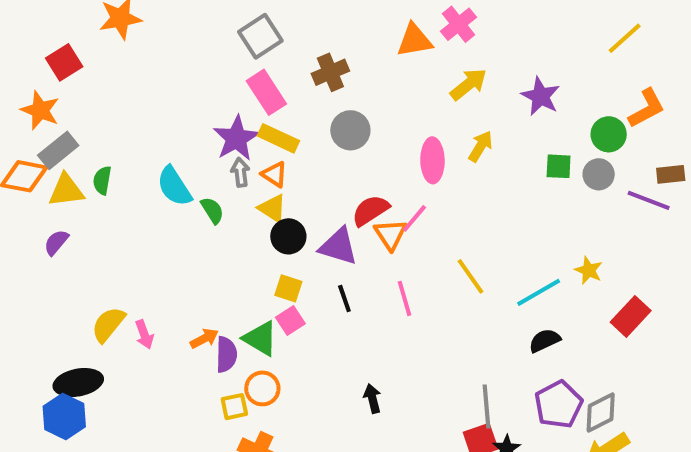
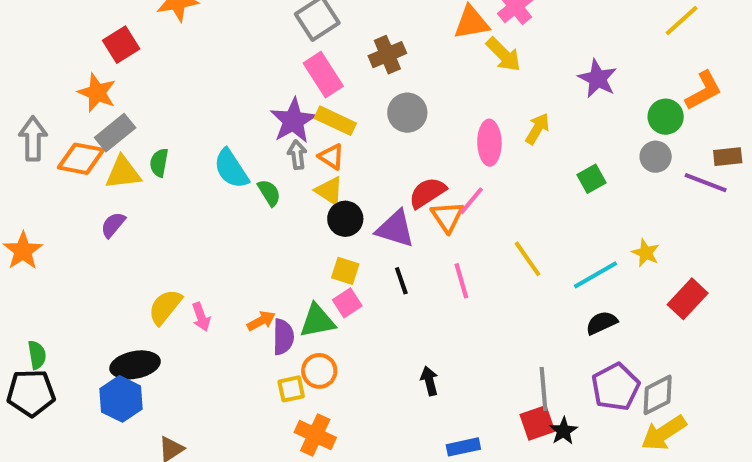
yellow arrow: (469, 84) -> (503, 55), moved, turned 84
green square: (559, 166) -> (592, 179), moved, turned -32
green triangle: (260, 338) -> (317, 321), turned -42

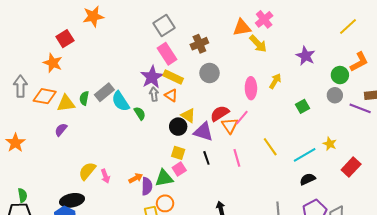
gray rectangle: (115, 133) -> (104, 92), moved
yellow triangle: (329, 191) -> (188, 115), moved

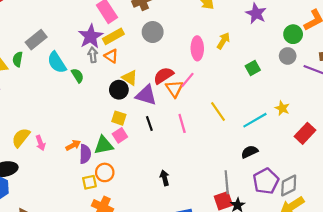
yellow rectangle: (173, 77) -> (113, 36), turned -54
gray rectangle: (104, 92) -> (36, 40), moved
black semicircle: (308, 179) -> (250, 152), moved

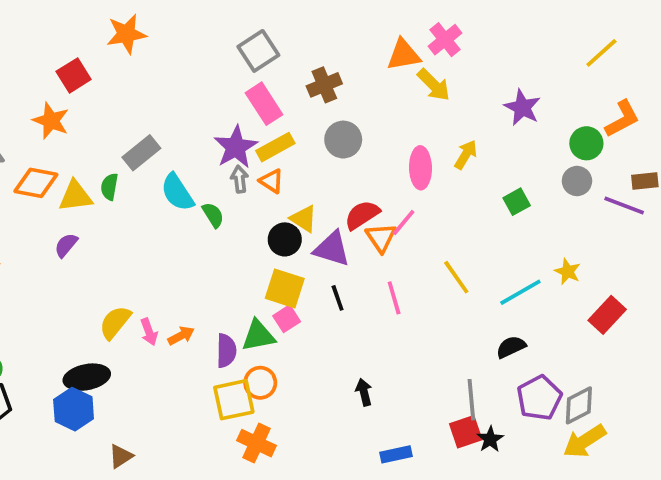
yellow square: (119, 118) -> (285, 288), size x1.5
orange arrow: (73, 145) -> (181, 336), moved
yellow square: (89, 182) -> (234, 400), size x1.6

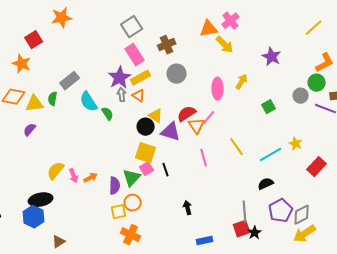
green circle: (586, 143) -> (317, 83), moved
black line: (338, 298) -> (166, 170), moved
green triangle: (258, 336) -> (132, 178), turned -36
yellow square: (234, 400) -> (119, 212), size x0.7

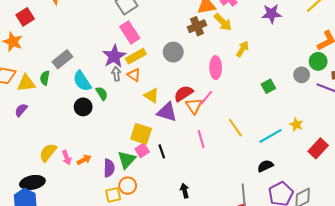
brown cross: (167, 45) -> (197, 26), moved
purple star: (272, 57) -> (272, 14), moved, turned -30
yellow arrow: (242, 82) -> (243, 49), moved
black circle: (146, 127) -> (83, 107), moved

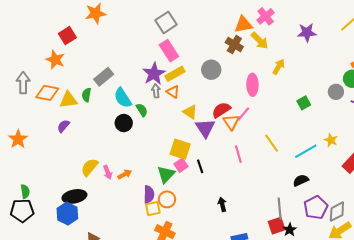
brown cross: (197, 26) -> (234, 45), turned -36
purple triangle: (167, 112) -> (205, 128), turned 40
purple semicircle: (109, 168) -> (149, 194), moved

